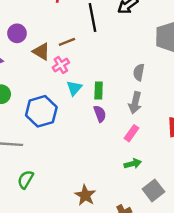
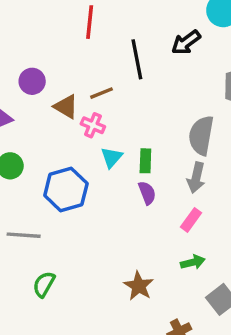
pink cross: (61, 65) -> (93, 125), turned -35
gray semicircle: (139, 72) -> (201, 135), size x1.6
brown star: (85, 195) -> (139, 286), moved

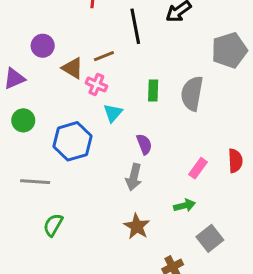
green rectangle: (145, 161) -> (153, 91), moved
gray arrow: (196, 178) -> (134, 177), moved
pink rectangle: (191, 220) -> (198, 168), moved

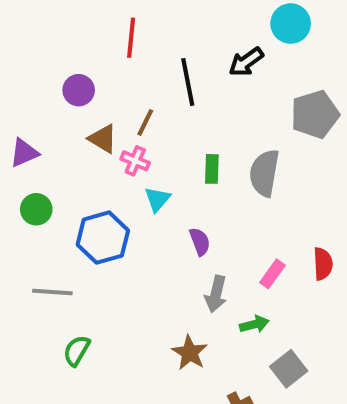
purple circle: (43, 46) -> (79, 90), moved
brown line: (104, 56) -> (145, 122), turned -42
gray arrow: (134, 177) -> (216, 294), moved

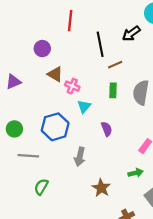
brown line: (145, 122) -> (115, 65), moved, turned 40
green circle: (36, 209) -> (14, 129), moved
gray arrow: (216, 294) -> (80, 157), moved

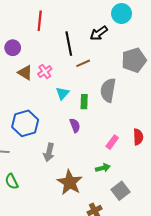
pink cross: (72, 86) -> (45, 72), moved, turned 32
green rectangle: (113, 90) -> (84, 102), moved
cyan triangle: (84, 106) -> (62, 93), moved
green semicircle: (41, 187) -> (12, 181), turned -56
brown star: (101, 188) -> (70, 182), size x1.4

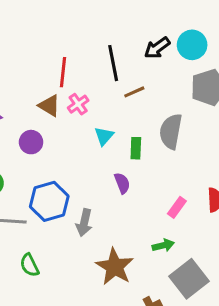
cyan circle: (122, 14) -> (192, 45), moved
red line: (40, 21) -> (63, 72), moved
purple circle: (13, 48) -> (31, 142), moved
blue hexagon: (25, 123) -> (49, 201), moved
gray square: (120, 191) -> (189, 279), size x1.4

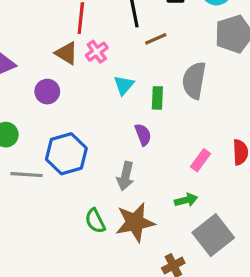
gray arrow: (84, 223) -> (125, 176), moved
green semicircle: (30, 265) -> (95, 221), moved
brown star: (115, 267) -> (135, 222), turned 30

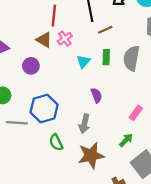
green rectangle: (157, 98) -> (106, 57), moved
green arrow: (186, 200) -> (126, 140), turned -32
green semicircle: (95, 221) -> (56, 142), moved

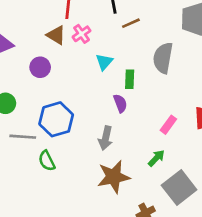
green rectangle: (106, 57) -> (130, 79), moved
green semicircle: (56, 142) -> (47, 161), moved

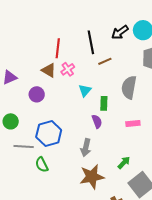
pink rectangle: (168, 125) -> (133, 123), moved, turned 48

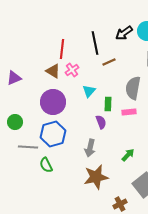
purple circle: (37, 94) -> (53, 102), moved, size x1.6
pink rectangle: (133, 123) -> (129, 112), moved
green arrow: (124, 163) -> (128, 155), moved

